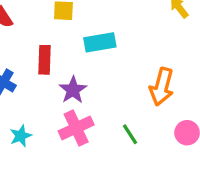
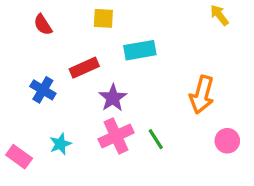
red rectangle: (44, 60) -> (84, 68), turned 64
green line: (130, 134) -> (156, 139), moved

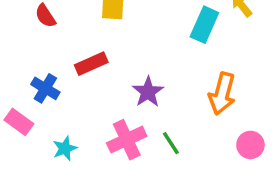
cyan rectangle: (140, 50) -> (204, 25), moved, turned -56
purple star: (113, 98) -> (148, 92), moved
pink rectangle: (19, 157) -> (19, 122), moved

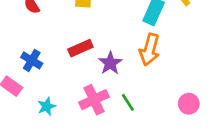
red rectangle: (91, 64) -> (80, 48), moved
orange arrow: (222, 94) -> (150, 50), moved

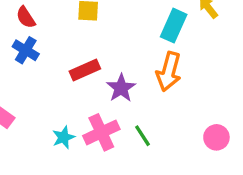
blue cross: (32, 60) -> (26, 50), moved
cyan star: (47, 106) -> (64, 137), moved

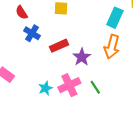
blue cross: (26, 50) -> (32, 33), moved

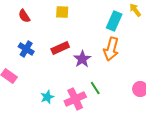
blue cross: (32, 33) -> (26, 49), moved
pink cross: (69, 85) -> (75, 99), moved
cyan star: (45, 88) -> (47, 97), moved

